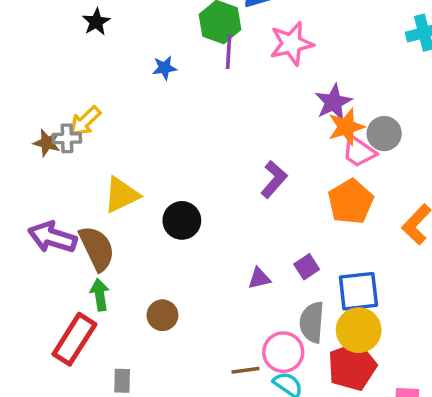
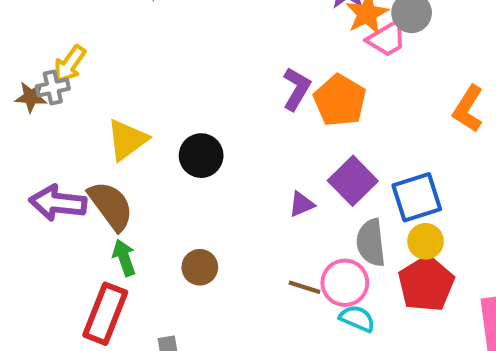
pink trapezoid: (359, 151) -> (387, 39), turned -54
orange pentagon: (351, 202) -> (340, 100), moved
purple square: (307, 267) -> (353, 181), size x1.6
yellow circle: (359, 330) -> (426, 241), size x0.7
brown line: (246, 370) -> (305, 287), moved, turned 36

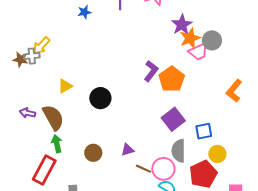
yellow triangle: (127, 140) -> (65, 86), size x0.7
blue square: (417, 197) -> (204, 131), size x0.7
purple arrow: (58, 203) -> (27, 113), size x0.6
purple triangle: (301, 204) -> (128, 150), moved
yellow circle: (426, 241) -> (217, 154), moved

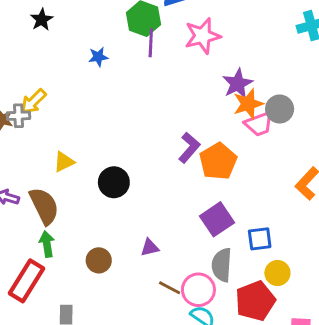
purple triangle: (128, 150) -> (150, 248), moved

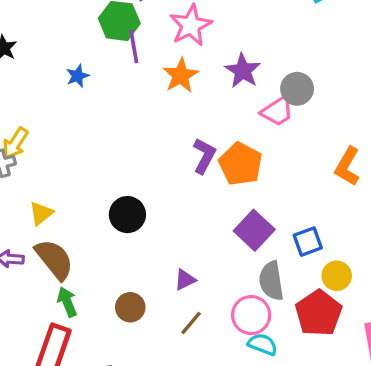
orange star: (248, 104) -> (181, 75), moved
yellow triangle: (64, 162) -> (41, 213), moved
brown line: (170, 288) -> (191, 323), moved, turned -65

